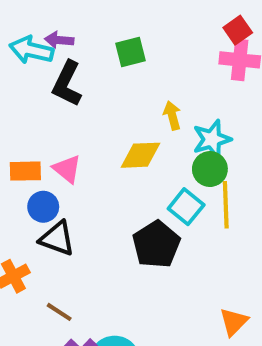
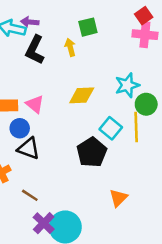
green square: (131, 52) -> (88, 27), moved
yellow arrow: (172, 115) -> (70, 47), moved
green circle: (210, 169) -> (146, 104), moved
orange triangle: (234, 322) -> (118, 198), moved

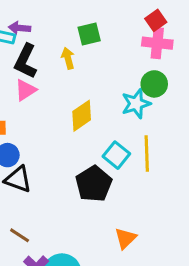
yellow diamond: (82, 95) -> (82, 116), turned -32
pink triangle: (35, 104) -> (26, 90), moved, turned 48
green circle: (146, 104) -> (154, 84), moved

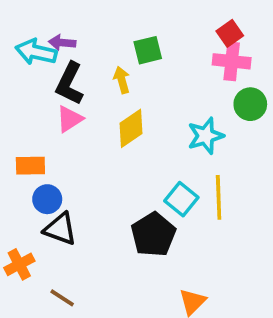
green circle: (154, 84) -> (250, 104), moved
yellow diamond: (82, 116) -> (131, 128), moved

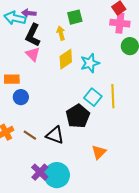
pink triangle: (70, 119) -> (33, 54), turned -42
cyan star: (206, 136) -> (90, 63), moved
black triangle: (60, 229) -> (55, 135), moved
brown line: (62, 298) -> (30, 135), moved

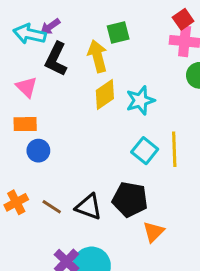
purple arrow: (29, 13) -> (50, 27), turned -40
yellow arrow: (61, 33) -> (97, 56), size x1.5
pink triangle: (33, 54) -> (27, 87), moved
black pentagon: (78, 116) -> (130, 199), moved, turned -30

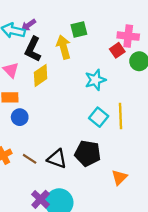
red square: (183, 19) -> (117, 50), moved
yellow diamond: (105, 95) -> (41, 76), moved
orange triangle: (154, 232) -> (119, 177), moved

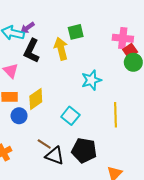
red square: (117, 50) -> (130, 51), moved
yellow diamond: (41, 76) -> (36, 99), moved
cyan square: (99, 117) -> (70, 116), moved
brown line: (30, 159) -> (44, 144), moved

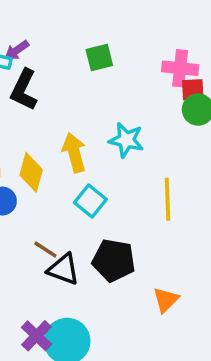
yellow arrow: (61, 49) -> (74, 153), moved
red square: (130, 51) -> (193, 90), turned 32
cyan star: (91, 80) -> (126, 140), turned 30
yellow diamond: (36, 99) -> (31, 172), turned -40

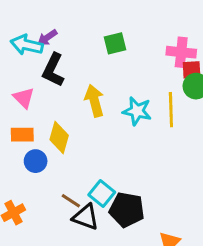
yellow arrow: (74, 153) -> (94, 101), moved
yellow line: (168, 199) -> (171, 110), moved
cyan square: (90, 201) -> (102, 193), moved

